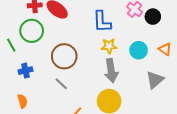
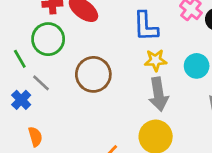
blue cross: (26, 71) -> (21, 100), moved, turned -32
gray line: (61, 84) -> (41, 83), moved

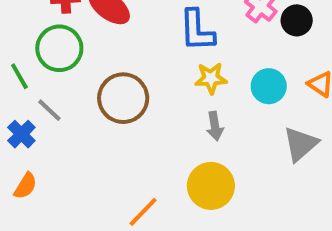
gray arrow: (158, 94) -> (215, 126), size x0.6
orange semicircle: (35, 137) -> (25, 186), moved, turned 48

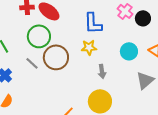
green circle: (59, 48) -> (39, 36), moved
yellow star: (211, 78) -> (89, 47), moved
gray line: (49, 110) -> (32, 63), moved

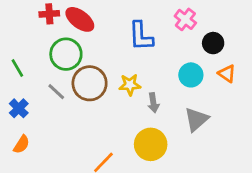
black circle: (143, 18) -> (213, 43), moved
yellow star: (89, 47) -> (130, 85), moved
gray triangle: (145, 80) -> (196, 119), moved

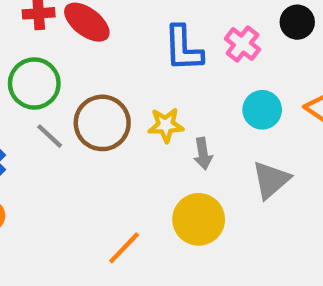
pink cross: (185, 19) -> (242, 44), moved
black circle: (213, 43) -> (297, 22), moved
green circle: (66, 54) -> (34, 83), moved

